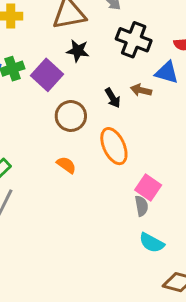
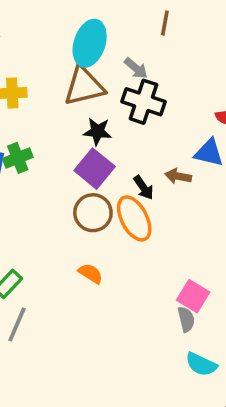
black cross: (134, 40) -> (143, 102), moved
purple square: (47, 75) -> (95, 169), moved
orange ellipse: (114, 146) -> (134, 218), moved

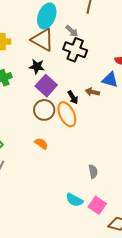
brown triangle: (84, 86) -> (43, 40), turned 40
black star: (97, 131) -> (37, 67), moved
pink square: (193, 296) -> (97, 205), moved
cyan semicircle: (201, 364) -> (74, 200), moved

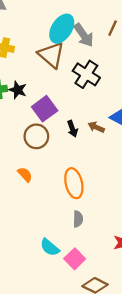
gray arrow: (72, 31) -> (84, 35), moved, size x1.5
black star: (37, 67) -> (18, 90), moved
orange ellipse: (67, 114) -> (74, 183), moved

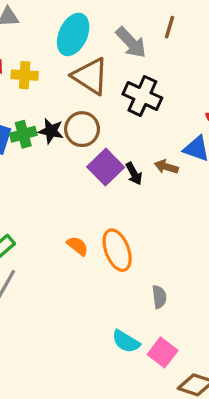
cyan ellipse: (62, 29) -> (73, 34), moved
purple square: (45, 109) -> (106, 167), moved
brown circle: (36, 136) -> (82, 129), moved
orange ellipse: (74, 183) -> (117, 250), moved

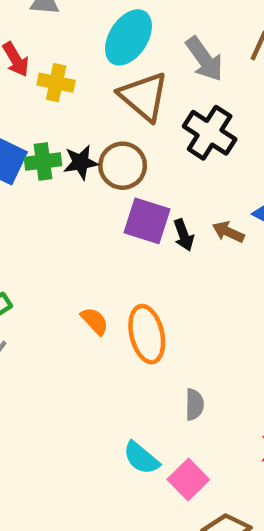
black star: (51, 131) -> (81, 162), turned -30
purple square: (106, 167) -> (147, 221), turned -36

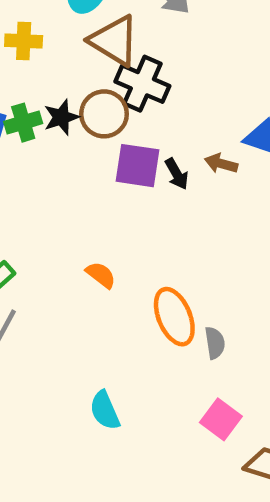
black cross: (210, 133) -> (142, 84), moved
orange ellipse: (147, 334) -> (174, 317), moved
cyan semicircle: (141, 458) -> (105, 410), moved, turned 36

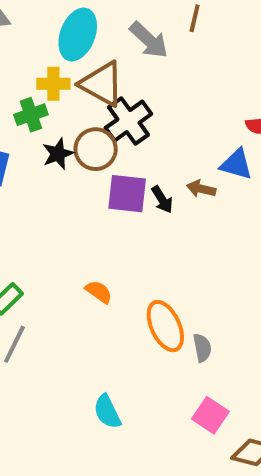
yellow cross: (24, 41) -> (53, 84), moved
black cross: (142, 84) -> (128, 121), turned 33
green cross: (23, 123) -> (31, 115), moved

